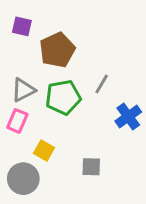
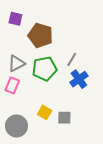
brown pentagon: (57, 50) -> (40, 35), turned -30
blue cross: (128, 117) -> (79, 79), moved
yellow square: (44, 151) -> (45, 112), moved

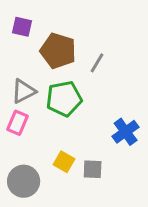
gray line: (72, 59) -> (97, 63), moved
blue cross: (79, 79) -> (126, 132), moved

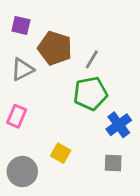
gray triangle: (24, 91) -> (22, 69), moved
green pentagon: (64, 99) -> (90, 94), moved
gray square: (93, 169) -> (113, 163), moved

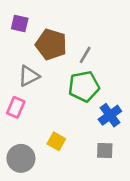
gray triangle: (22, 69) -> (29, 76), moved

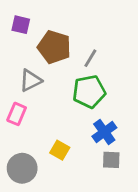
blue cross: (110, 115) -> (104, 132), moved

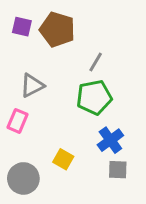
brown pentagon: (54, 47) -> (57, 29), moved

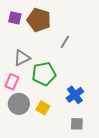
green pentagon: (94, 97) -> (44, 74), moved
gray square: (118, 170) -> (77, 124), moved
gray circle: (23, 178) -> (19, 104), moved

